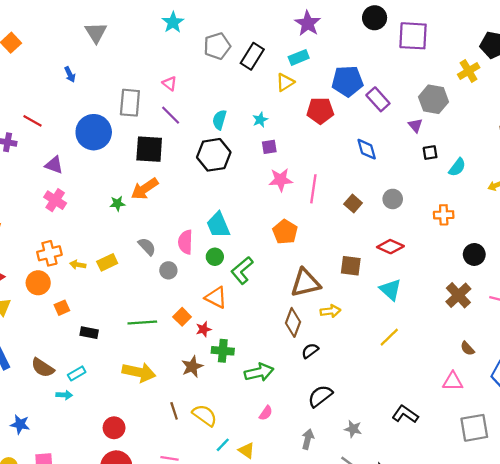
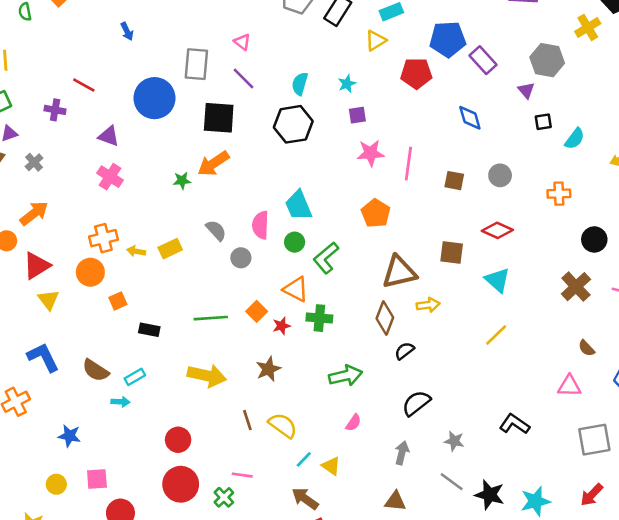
brown square: (353, 204) -> (454, 181), turned -30
green cross: (223, 351) -> (319, 318), moved

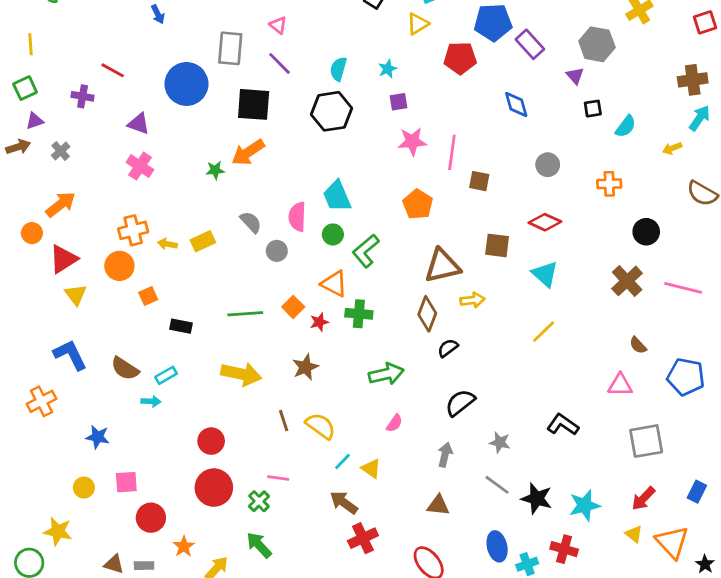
brown square: (454, 181) -> (479, 181), moved

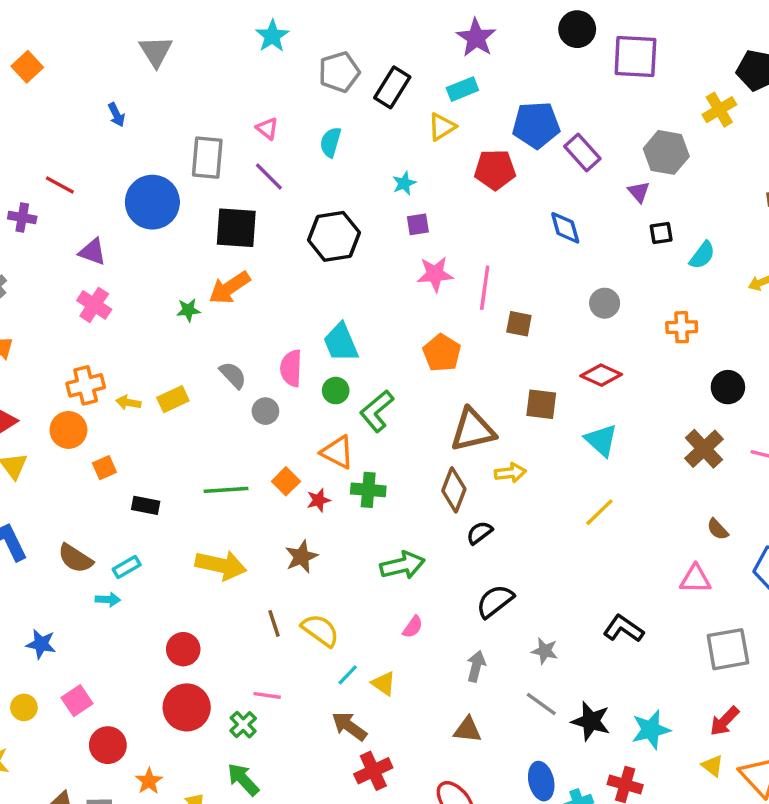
cyan semicircle: (338, 69) -> (331, 142), moved
pink square: (126, 482) -> (77, 701), turned -30

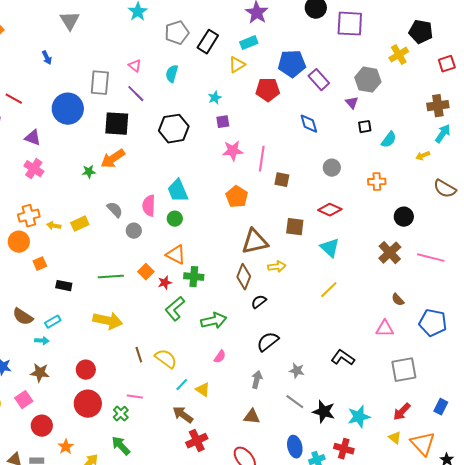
green L-shape: (377, 411) -> (175, 309), moved
brown star: (301, 557) -> (40, 373), moved, turned 30

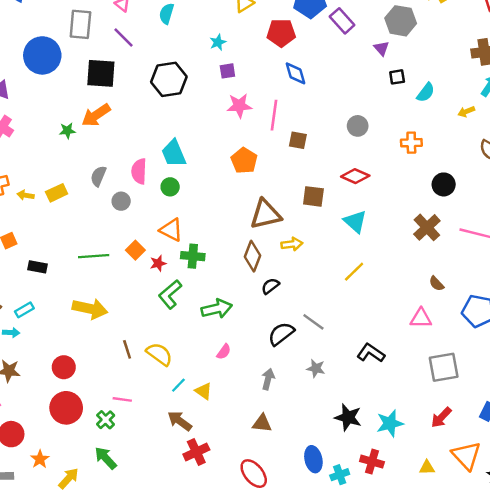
blue diamond: (309, 124) -> (295, 73), moved
gray semicircle: (115, 210) -> (98, 176), turned -114
gray line: (295, 402) -> (313, 322), moved
yellow triangle: (395, 438) -> (427, 468), moved, turned -40

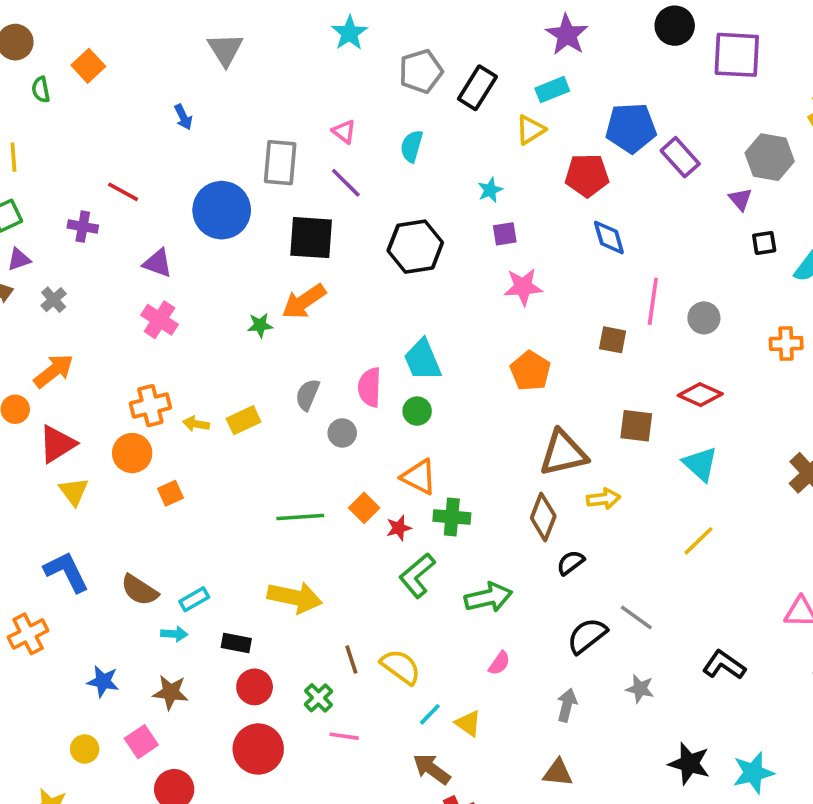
pink line: (274, 115) -> (653, 301), moved
black rectangle: (37, 267) -> (236, 643), moved
green cross: (106, 420) -> (318, 698), moved

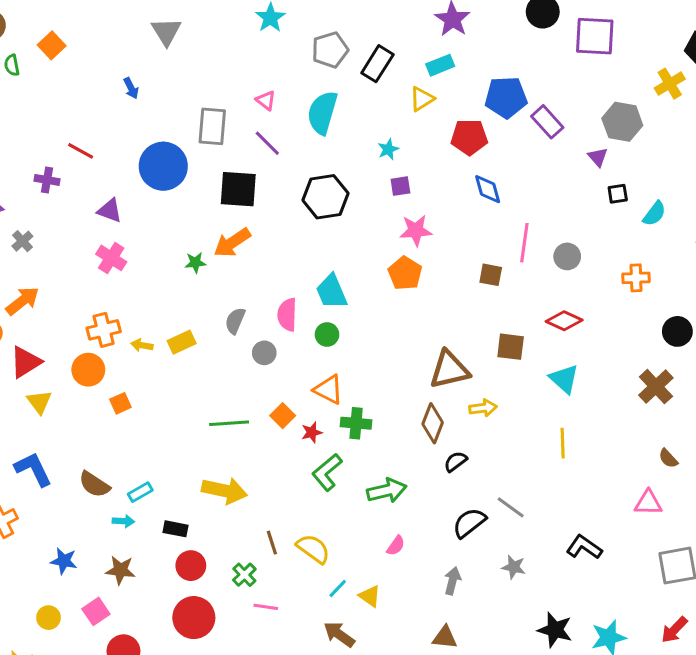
cyan semicircle: (412, 146) -> (322, 113), size x1.6
orange pentagon: (530, 371) -> (405, 273), moved
yellow line: (698, 541) -> (563, 443), turned -48

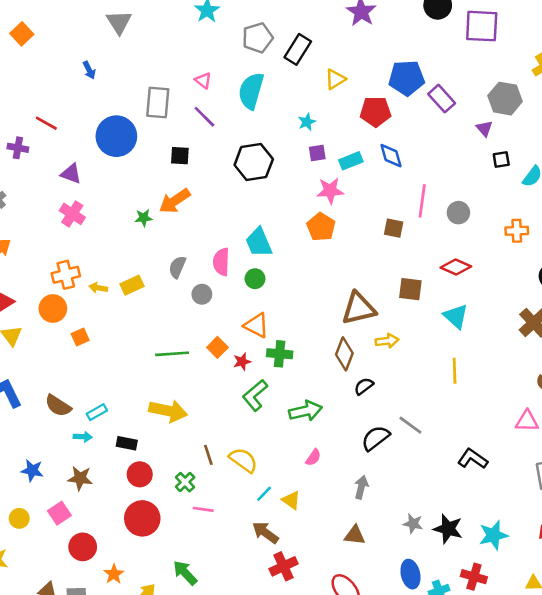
cyan rectangle: (440, 65) -> (351, 161), moved
black square: (238, 189) -> (180, 156), size x0.6
gray star: (514, 567) -> (413, 524), moved

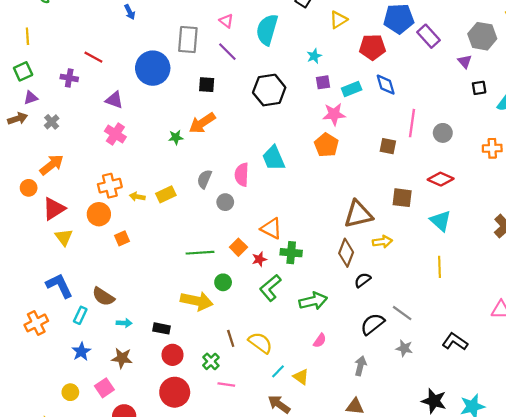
green circle: (255, 279) -> (223, 282), moved
cyan rectangle: (97, 412) -> (80, 315), moved, turned -35
blue star: (32, 470) -> (81, 352), turned 30
gray star: (413, 524) -> (404, 348), moved

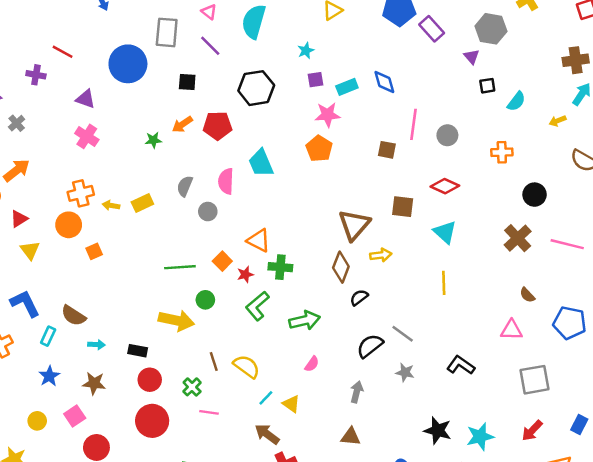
red pentagon: (372, 47) -> (217, 126), moved
orange arrow: (202, 123) -> (182, 124), size x0.7
red triangle: (54, 209) -> (19, 219), size x0.7
brown triangle: (358, 214) -> (354, 225), turned -36

